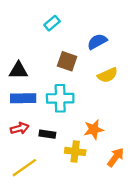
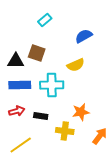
brown square: (67, 61) -> (37, 53), moved
yellow semicircle: (108, 75) -> (76, 65), moved

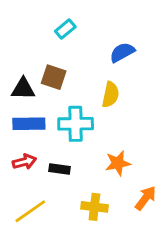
yellow semicircle: (76, 65) -> (110, 95), turned -54
yellow cross: (65, 131) -> (94, 207), moved

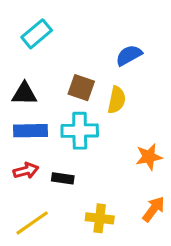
cyan rectangle: (65, 29) -> (37, 34), moved, size x1.4
brown square: (54, 77) -> (81, 88), moved
orange star: (118, 163) -> (149, 157), moved

